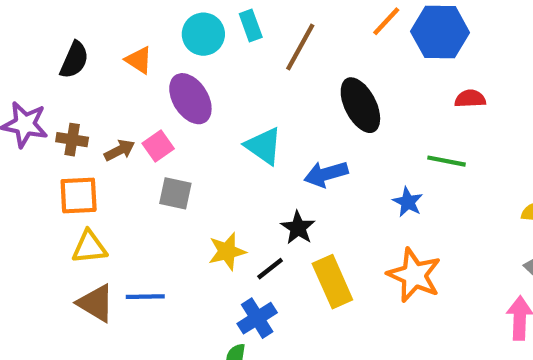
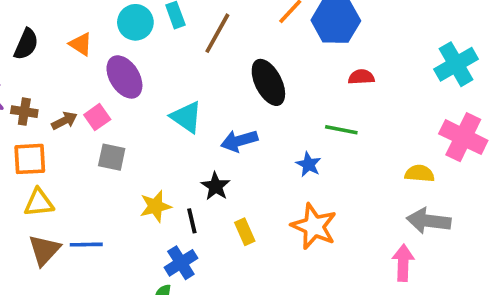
black line: (270, 269) -> (192, 221), turned -65
yellow rectangle: (332, 282) -> (245, 232), size x0.6
brown triangle: (96, 303) -> (44, 250), turned 42

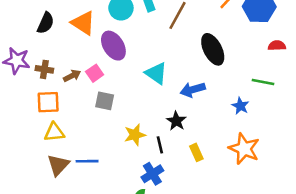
orange triangle: (81, 44) -> (83, 23), size x1.5

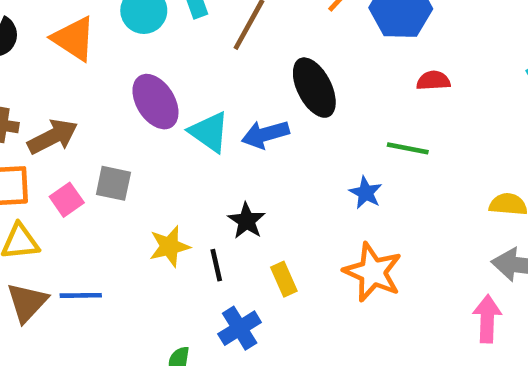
purple ellipse: (113, 46) -> (155, 102), moved
pink square: (95, 73) -> (67, 200), moved
brown arrow: (72, 76) -> (53, 137), size x1.5
blue arrow: (193, 90) -> (265, 134), moved
blue cross: (152, 174) -> (240, 328), moved

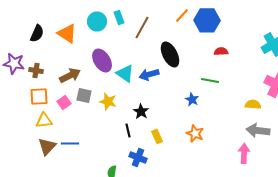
brown arrow: (53, 137) -> (70, 75), moved
yellow star: (170, 246) -> (108, 101), moved, turned 30
orange star: (373, 272) -> (195, 133), size x0.7
blue cross: (240, 328) -> (138, 157), turned -36

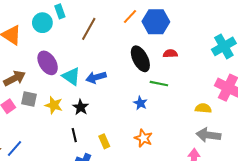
cyan rectangle: (119, 17) -> (60, 11), moved
black ellipse: (170, 54) -> (140, 59), moved
black star: (141, 111) -> (81, 107), moved
blue line: (70, 143) -> (15, 148), turned -48

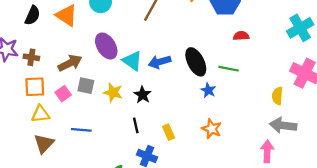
black ellipse: (140, 59) -> (196, 62), moved
yellow semicircle: (203, 108) -> (277, 96), turned -91
blue line: (15, 148) -> (81, 130), moved, turned 54

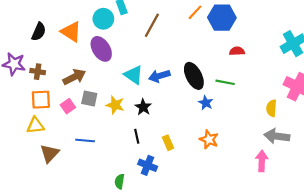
purple ellipse: (106, 46) -> (101, 49), moved
yellow triangle: (40, 114) -> (35, 125), moved

